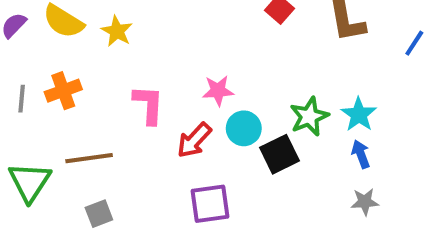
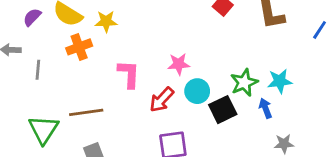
yellow star: (117, 31) -> (106, 21), turned -30
orange cross: (63, 91) -> (79, 47), moved
cyan star: (359, 114) -> (280, 81), turned 30
blue arrow: (361, 154) -> (265, 108), moved

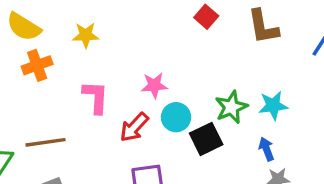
yellow star: (106, 21) -> (86, 35), moved
blue arrow: (265, 108) -> (266, 149), moved

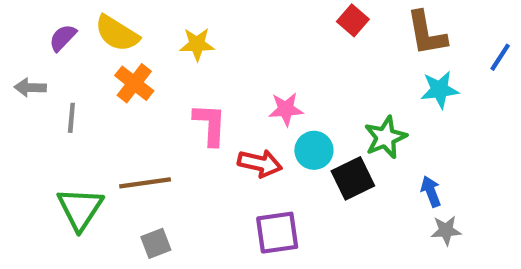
orange cross: (37, 65) -> (134, 83), turned -32
cyan star: (273, 105) -> (440, 90), moved
red arrow: (134, 127) -> (260, 163), turned -120

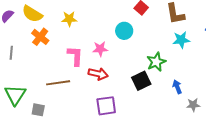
pink star: (286, 109) -> (100, 49), moved
cyan circle: (314, 150) -> (124, 31), moved
brown line: (145, 183) -> (58, 83), moved
gray star: (446, 230) -> (193, 105), moved
gray square: (156, 243) -> (38, 110), moved, turned 32

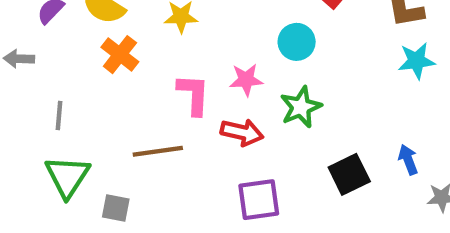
gray line: (11, 53) -> (59, 115), moved
green star: (156, 62) -> (301, 107), moved
black square: (141, 81) -> (349, 174), moved

